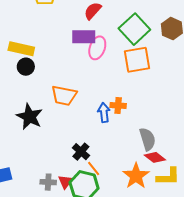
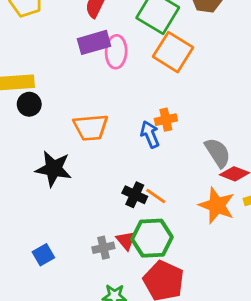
orange square: (137, 60) -> (173, 52), turned -32
orange line: (94, 169) -> (156, 196), moved

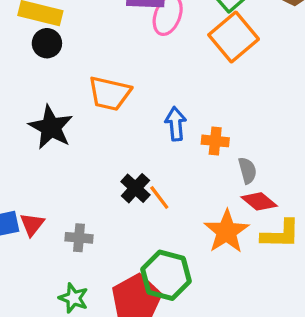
orange cross: (166, 120) -> (215, 141), moved
gray semicircle: (218, 153) -> (247, 170), size x0.7
green hexagon: (152, 238) -> (166, 275), moved
red triangle: (126, 240) -> (32, 224), moved

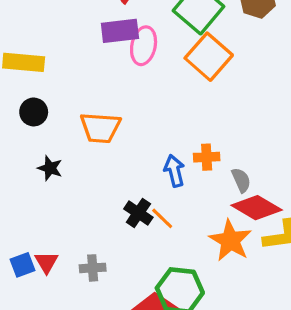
black circle: (47, 43) -> (34, 112), moved
blue arrow: (176, 124) -> (174, 171), moved
black star: (51, 127) -> (50, 168), size x0.6
red diamond: (259, 201) -> (257, 208), size x1.4

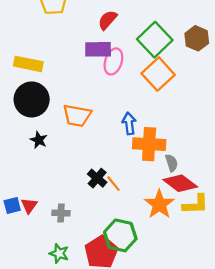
black circle: (34, 112) -> (32, 99), size x1.8
orange cross: (207, 157) -> (149, 144), size x1.8
blue arrow: (174, 171) -> (129, 123), moved

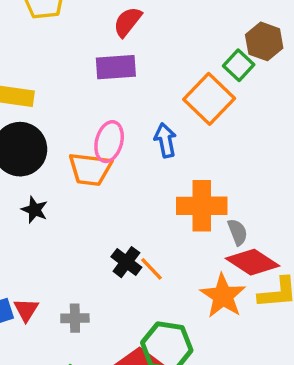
green square: (155, 40) -> (239, 65), moved, size x0.6
pink ellipse: (113, 61) -> (109, 142), moved
blue arrow: (129, 123) -> (165, 140), moved

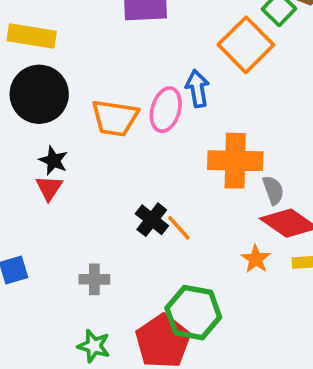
pink ellipse: (109, 142) -> (166, 110), moved
orange star: (223, 296) -> (256, 259), size x0.6
red triangle: (26, 310) -> (49, 188), moved

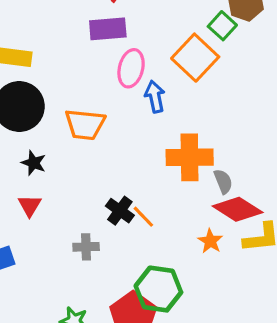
pink ellipse: (166, 110) -> (131, 68), moved
red triangle: (49, 188) -> (30, 206), moved
gray cross: (94, 279) -> (86, 247), moved

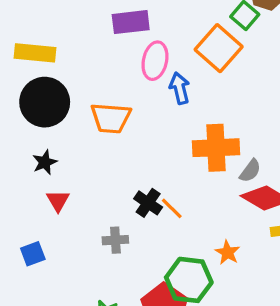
black star: (34, 163) -> (45, 162), moved, turned 30
gray semicircle: (223, 181) -> (250, 171), turned 60
orange star: (210, 241) -> (228, 252), moved

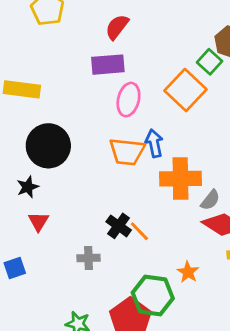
blue arrow: (180, 88) -> (154, 143), moved
black circle: (45, 102) -> (48, 146), moved
orange trapezoid: (111, 118) -> (127, 152), moved

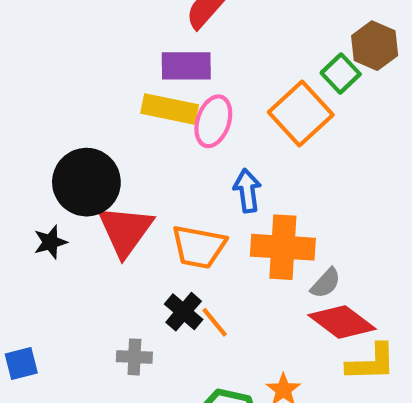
yellow rectangle: (22, 89) -> (170, 109), moved
orange trapezoid: (127, 152) -> (199, 247), moved
red triangle: (38, 221) -> (125, 230), moved, size x1.8

